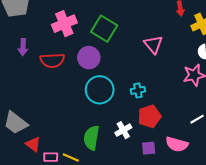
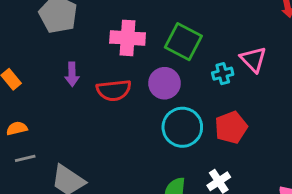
pink cross: (64, 24) -> (128, 38), turned 30
cyan cross: (138, 90) -> (223, 74), moved
red pentagon: (150, 116) -> (231, 127), moved

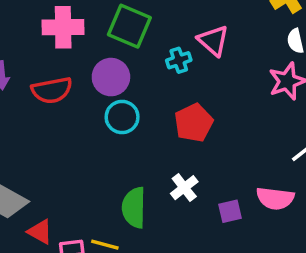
cyan circle: (182, 127) -> (122, 117), moved, size x0.7

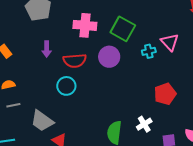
cyan circle: (122, 117) -> (66, 86), moved
red pentagon: (194, 123) -> (165, 94), moved

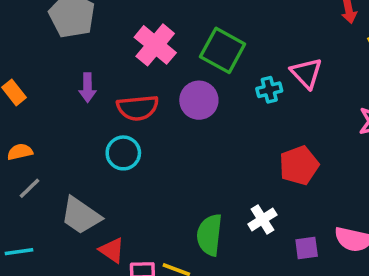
pink cross: (85, 25) -> (155, 45), turned 35
gray line: (13, 105) -> (29, 188), turned -32

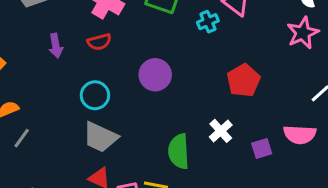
purple circle: (199, 100) -> (155, 75), moved
red semicircle: (138, 108) -> (99, 42), moved, size x0.7
gray trapezoid: (81, 216) -> (100, 137), moved

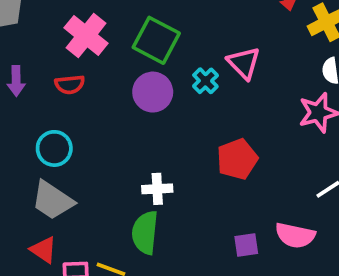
cyan cross: (208, 22) -> (205, 81), turned -30
purple circle: (155, 75) -> (153, 92), moved
white cross: (221, 131) -> (157, 189), moved, turned 30

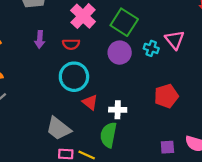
cyan cross: (205, 81) -> (151, 48), turned -32
cyan circle: (54, 148) -> (74, 77), moved, size x1.4
gray trapezoid: (53, 200) -> (58, 129), moved
red triangle: (44, 250) -> (90, 102), moved

